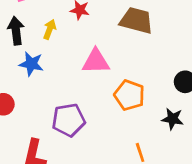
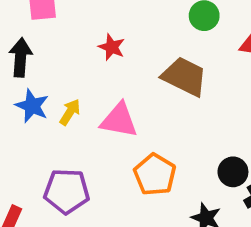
yellow arrow: (50, 29) -> (70, 112), moved

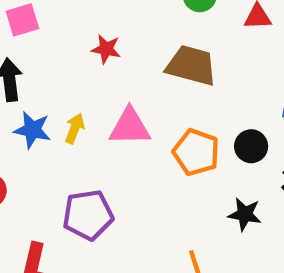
black circle: (233, 172) -> (251, 146), moved
orange pentagon: (155, 175) -> (196, 152), moved

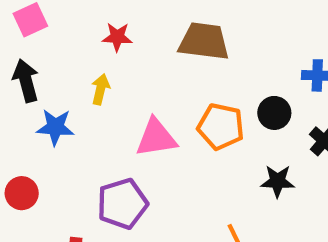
pink triangle: (130, 127) -> (156, 138), moved
yellow arrow: (75, 128) -> (100, 89), moved

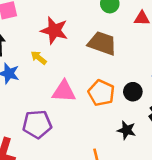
red star: (117, 37) -> (54, 30), size x1.6
yellow arrow: (100, 89) -> (39, 58), turned -77

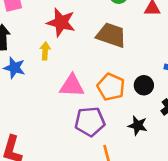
yellow arrow: (39, 58) -> (45, 51), turned 56
purple pentagon: (37, 124) -> (90, 122), moved

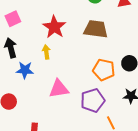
red star: (61, 22) -> (54, 27), turned 30
pink triangle: (72, 86) -> (59, 89), moved

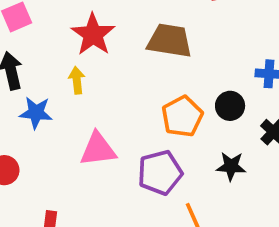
orange pentagon: (104, 70) -> (182, 116), turned 30

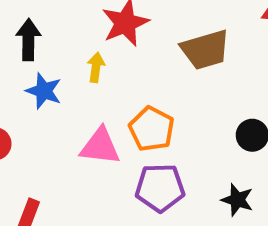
brown trapezoid: (170, 41) -> (205, 50), turned 141
orange pentagon: (182, 116) -> (152, 129), moved, turned -30

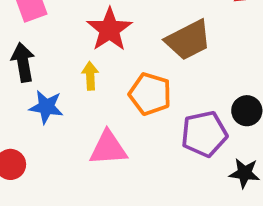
orange pentagon: (152, 129) -> (150, 94), moved
purple pentagon: (160, 188) -> (204, 134), moved

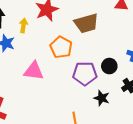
yellow arrow: (90, 76) -> (23, 26), moved

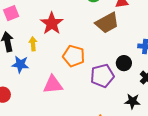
brown trapezoid: (86, 23) -> (107, 23), moved
black star: (102, 98) -> (132, 101), moved

